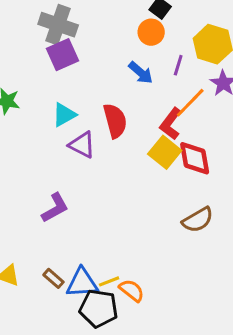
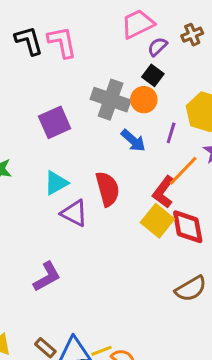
gray cross: (58, 25) -> (111, 100), moved

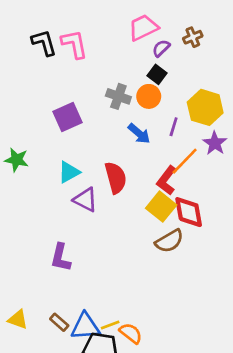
gray cross: (111, 100) -> (118, 96), size x0.7
purple L-shape: (47, 277) -> (61, 258), turned 132
brown semicircle: (191, 289) -> (169, 241), moved

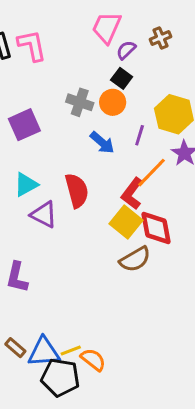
pink trapezoid: (143, 28) -> (107, 28), turned -40

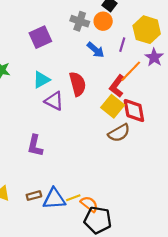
brown rectangle: (15, 348) -> (34, 196), turned -56
black pentagon: (60, 378) -> (98, 220), moved

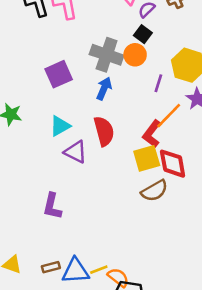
gray cross: (80, 21) -> (107, 55), size x1.4
blue arrow: (96, 50) -> (104, 88), moved, turned -108
yellow square: (113, 106) -> (147, 158), turned 35

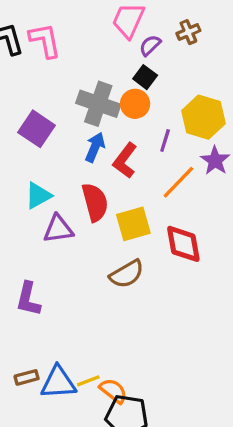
purple square: (59, 74) -> (37, 129), turned -32
red L-shape: (152, 134) -> (125, 161), moved
purple triangle: (76, 152) -> (58, 229), turned -35
yellow square: (147, 158) -> (133, 224), moved
brown semicircle: (154, 191) -> (127, 274), moved

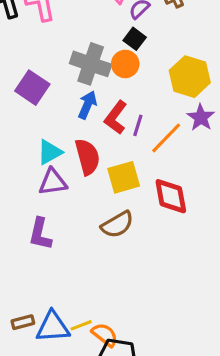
purple line: (165, 141) -> (138, 125), moved
cyan triangle: (38, 196) -> (50, 152), moved
purple L-shape: (28, 299) -> (40, 234), moved

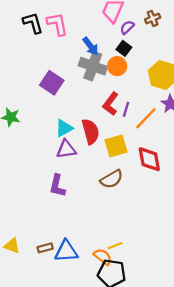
blue arrow: (87, 105) -> (91, 46), moved, turned 120
yellow line: (81, 325) -> (115, 246), moved

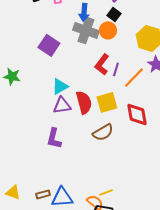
blue arrow: (91, 46) -> (84, 12), turned 42
red semicircle: (91, 131) -> (84, 102), moved

